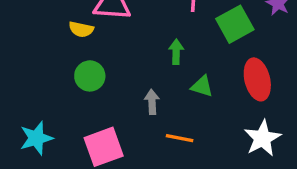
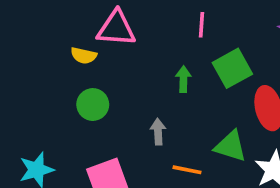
green square: (235, 24) -> (232, 68), moved
green triangle: (202, 86) -> (231, 146), moved, size x1.4

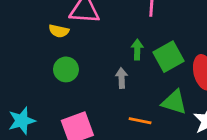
green square: (232, 68) -> (169, 57), moved
gray arrow: (158, 132) -> (122, 78), moved

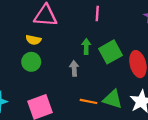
yellow semicircle: (59, 31) -> (33, 40), moved
green triangle: (174, 102) -> (113, 99), moved

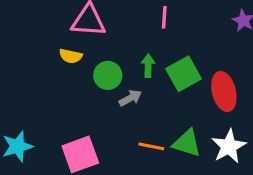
green circle: (31, 62) -> (108, 75), moved
gray arrow: (74, 68) -> (130, 98), turned 64

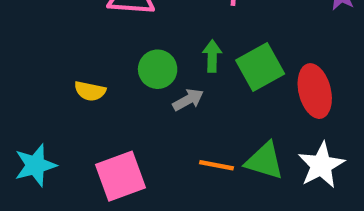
yellow semicircle: (71, 56) -> (90, 91), moved

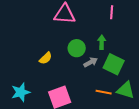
green square: (260, 67) -> (114, 64), moved, turned -35
yellow semicircle: (90, 91) -> (46, 58), turned -56

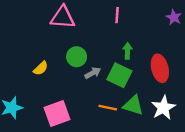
green arrow: (102, 42) -> (127, 51), moved

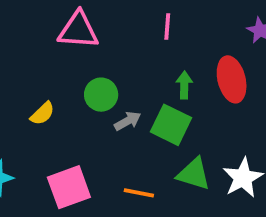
red ellipse: (160, 68) -> (232, 79), moved
orange line: (108, 108) -> (139, 193), moved

